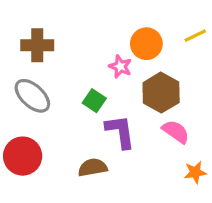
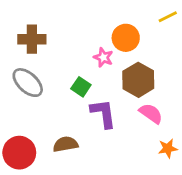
yellow line: (195, 36) -> (168, 17), moved
red circle: (23, 156) -> (19, 153), moved
brown semicircle: (93, 167) -> (65, 144), moved

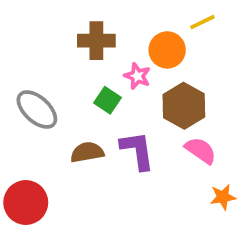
yellow line: (168, 17) -> (202, 22), moved
brown cross: (32, 39) -> (96, 41), moved
green square: (81, 87) -> (108, 100), moved
brown semicircle: (65, 144) -> (87, 152), moved

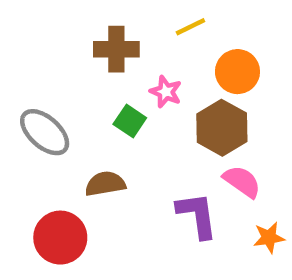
yellow line: (202, 22) -> (190, 27), moved
orange circle: (167, 50) -> (237, 72), moved
purple L-shape: (137, 150) -> (197, 215), moved
red circle: (26, 203) -> (60, 238), moved

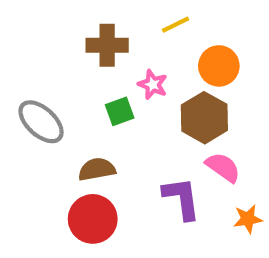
green square: (130, 121) -> (120, 111), turned 36
red circle: (60, 238) -> (93, 219), moved

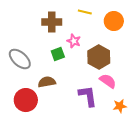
yellow line: (175, 25) -> (85, 12), turned 40
orange circle: (219, 66) -> (114, 21), moved
red circle: (93, 219) -> (26, 100), moved

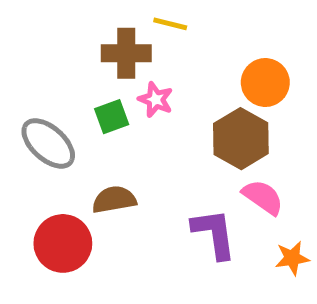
yellow line: (85, 12) -> (170, 24), moved
orange circle: (114, 21) -> (265, 82), moved
pink star: (74, 41) -> (156, 100), moved
green square: (58, 54) -> (112, 117), moved

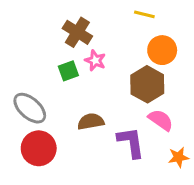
yellow line: (170, 24) -> (144, 14), moved
brown cross: (126, 53) -> (77, 32), turned 32
gray ellipse: (48, 143) -> (30, 108), moved
brown semicircle: (114, 200) -> (91, 122), moved

